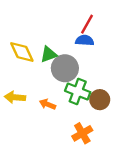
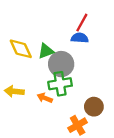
green cross: (78, 92) -> (60, 84), moved, turned -30
brown circle: (100, 100) -> (94, 107), moved

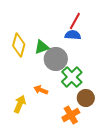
yellow diamond: (21, 49) -> (19, 45), turned 40
green cross: (60, 84) -> (72, 77), moved, turned -35
yellow arrow: (14, 91) -> (20, 104), moved, turned 108

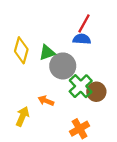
brown circle: (86, 98) -> (96, 92), moved

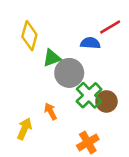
red line: (84, 23) -> (110, 27), moved, turned 30
yellow diamond: (21, 50) -> (29, 36), moved
orange arrow: (46, 101) -> (51, 111), turned 40

